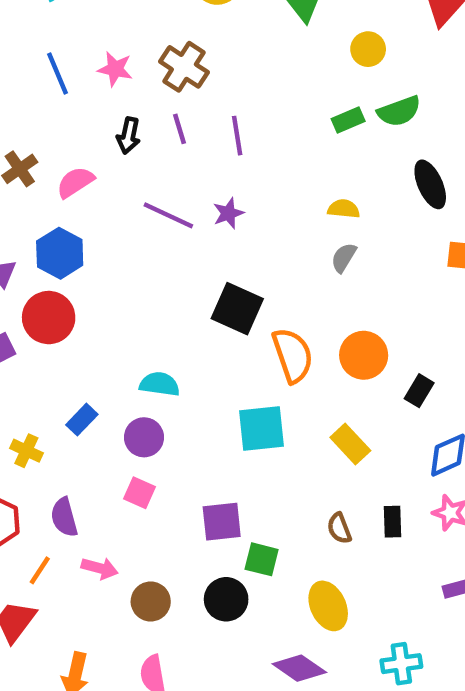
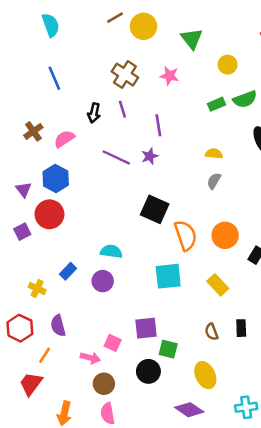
pink star: (115, 69) -> (169, 76), moved
purple line: (237, 136) -> (158, 125), moved
pink square: (140, 493) -> (113, 343), moved
pink arrow: (100, 568) -> (90, 358), moved
brown circle: (151, 601) -> (104, 384), moved

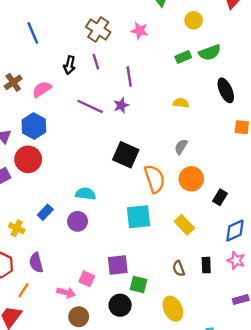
gray semicircle: (214, 181) -> (181, 147), moved

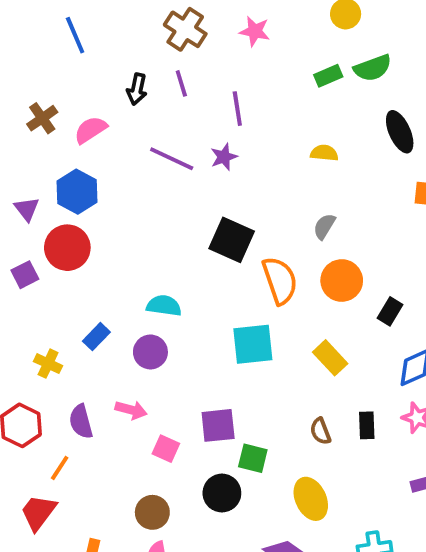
pink arrow: (66, 293) -> (131, 410), moved

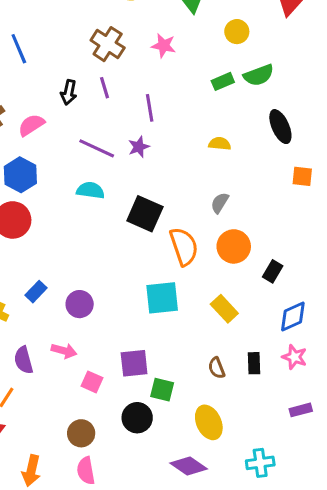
cyan semicircle: (164, 306) -> (90, 190), moved

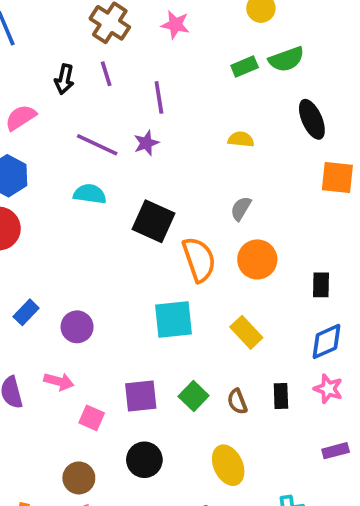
orange square: (302, 176) -> (337, 178), size x1.4
black rectangle: (273, 271) -> (321, 285), moved, turned -30
green square: (162, 390) -> (194, 396), moved, turned 30

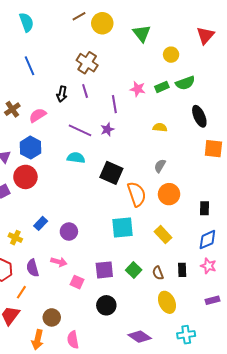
pink star: (175, 25) -> (138, 89), moved
yellow ellipse: (228, 465) -> (167, 302), moved
brown circle: (79, 478) -> (52, 317), moved

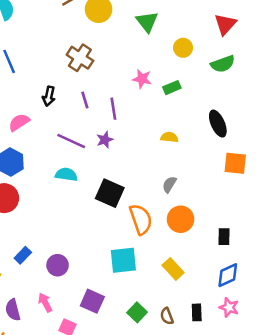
green semicircle: (185, 83) -> (223, 64), moved
pink star: (138, 89) -> (142, 79), moved
purple line: (85, 91) -> (85, 100), moved
pink arrow: (59, 262) -> (45, 302), turned -133
purple square: (104, 270) -> (92, 301), moved, turned 30

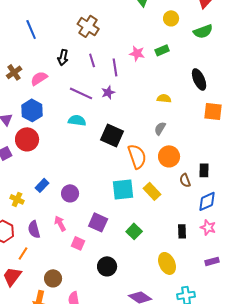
pink star: (142, 79) -> (137, 53), moved
yellow semicircle: (169, 137) -> (164, 98), moved
yellow rectangle: (173, 269) -> (152, 191), moved
brown semicircle: (167, 316) -> (185, 180), moved

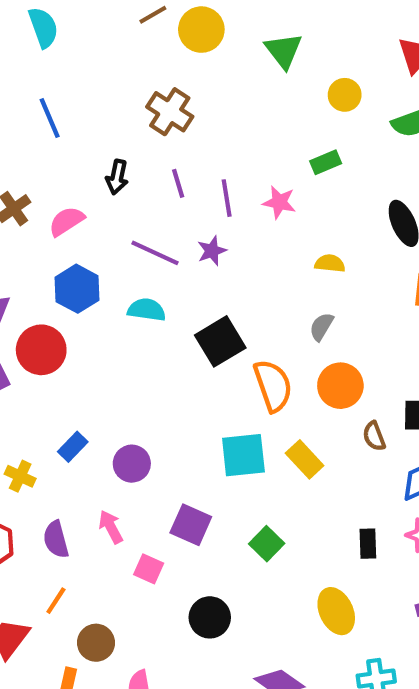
pink star: (137, 53) -> (279, 202), moved
blue hexagon: (32, 110) -> (77, 289), moved
black square: (112, 135) -> (220, 341), turned 35
orange line: (23, 253) -> (56, 601), moved

